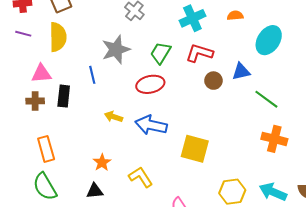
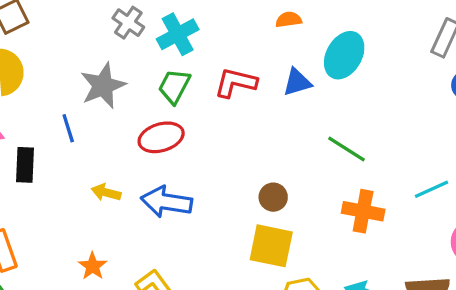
cyan cross: (192, 18) -> (178, 34), moved
blue triangle: (241, 72) -> (297, 82), moved
brown circle: (213, 81) -> (273, 197), moved
yellow square: (195, 149) -> (271, 246), moved

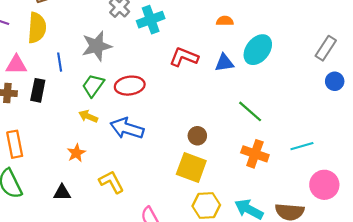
green trapezoid: (174, 86) -> (93, 86), moved
blue line: (68, 128) -> (60, 62), moved
orange star: (93, 266) -> (76, 153), moved

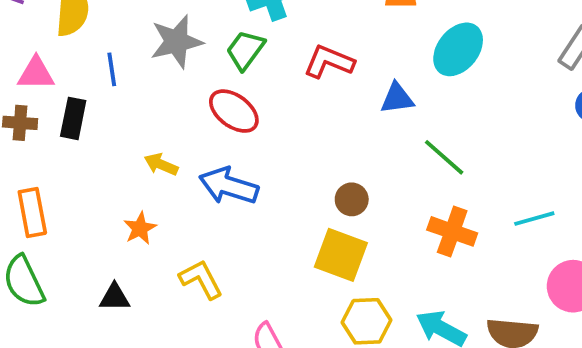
blue triangle: (224, 63) -> (397, 98), moved
green trapezoid: (93, 86) -> (245, 50), moved
red ellipse: (130, 86) -> (234, 111), turned 44

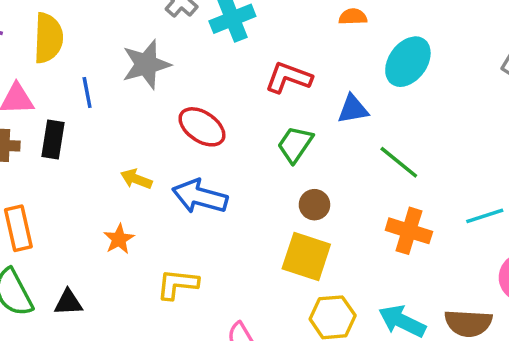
green trapezoid: (245, 50) -> (295, 144), moved
yellow L-shape: (201, 279) -> (177, 284), turned -54
black triangle: (115, 297) -> (68, 303), moved

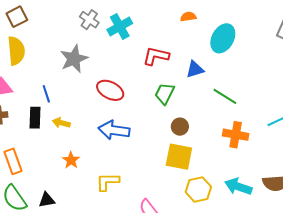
blue line: (87, 93) -> (46, 94), moved
black rectangle: (53, 139) -> (35, 118), moved
yellow arrow: (136, 179) -> (61, 123), moved

